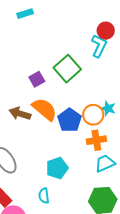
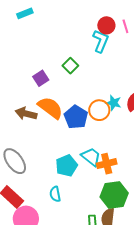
green square: (67, 69) -> (70, 66), size x0.6
orange cross: (96, 140) -> (107, 164), moved
cyan trapezoid: (105, 163) -> (91, 157), moved, turned 65

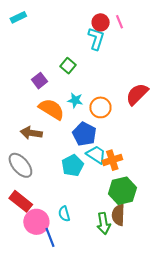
cyan star: (114, 103) -> (75, 100), moved
brown arrow: (26, 114) -> (31, 133), moved
blue pentagon: (76, 117) -> (84, 134), moved
cyan semicircle: (55, 194) -> (64, 214), moved

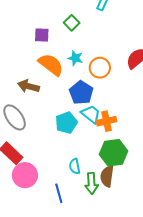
purple square: (40, 81) -> (42, 35), turned 35
cyan semicircle: (64, 214) -> (75, 166), moved
blue line: (50, 237) -> (59, 193), moved

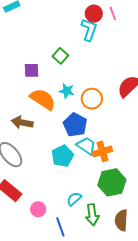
cyan semicircle: (75, 166) -> (74, 199), turned 63
pink circle: (25, 175) -> (38, 209), moved, size x0.6
brown semicircle: (107, 176) -> (121, 220), moved

